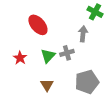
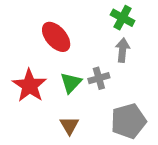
green cross: (95, 12) -> (123, 18), moved
red star: (20, 58) -> (30, 86), size x1.6

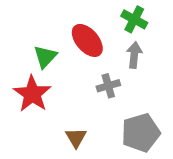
red ellipse: (56, 37) -> (87, 40), moved
green triangle: (71, 83) -> (45, 57), moved

